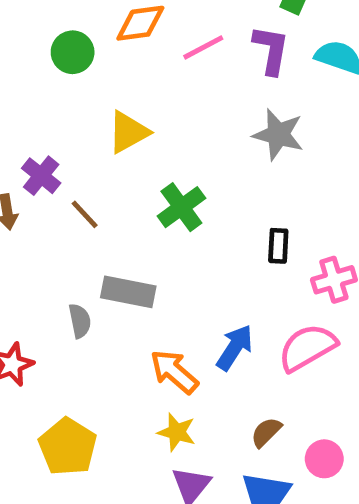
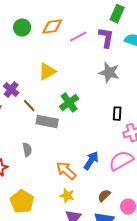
green circle: (73, 52) -> (22, 28), moved
black rectangle: (278, 246) -> (117, 114), moved
gray rectangle: (128, 292) -> (47, 122), moved

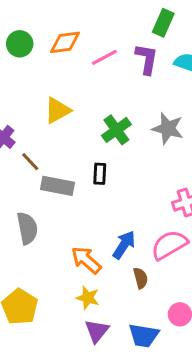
gray star: (109, 73) -> (168, 128), moved
green cross: (69, 103) -> (116, 130), moved
black rectangle: (117, 114) -> (100, 174), moved
gray semicircle: (27, 150) -> (27, 228), size x1.5
brown semicircle: (104, 196) -> (141, 278), moved, turned 120

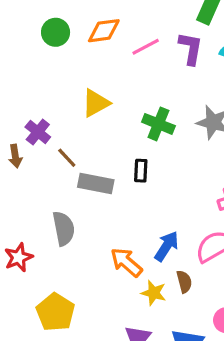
green cross: (116, 130) -> (158, 124), turned -32
yellow star: (88, 298) -> (154, 293), moved

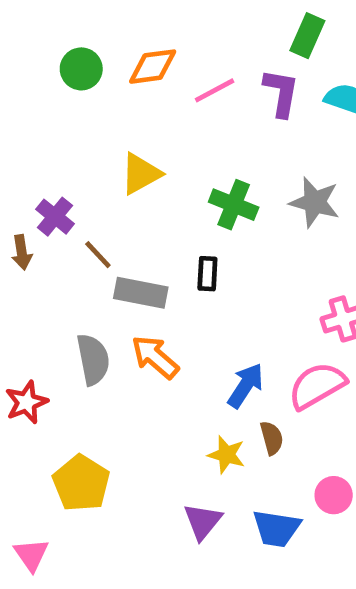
orange arrow: (126, 262) -> (155, 357), moved

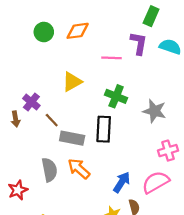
pink line: (215, 90) -> (112, 58), moved, turned 30
gray star: (315, 202) -> (154, 111), moved
black rectangle: (207, 274) -> (104, 129), size x1.6

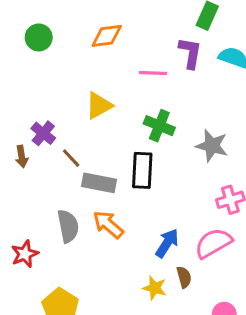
green circle: (44, 32) -> (39, 37), moved

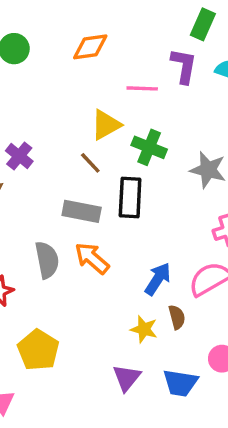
yellow triangle: (99, 105) -> (106, 125), moved
brown line: (71, 158) -> (90, 163), moved

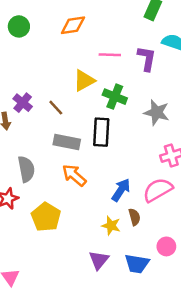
purple L-shape: (184, 66) -> (147, 58), moved
brown line: (90, 163) -> (56, 108), moved
gray semicircle: (47, 260) -> (26, 169), moved
yellow pentagon: (38, 350) -> (46, 217), moved

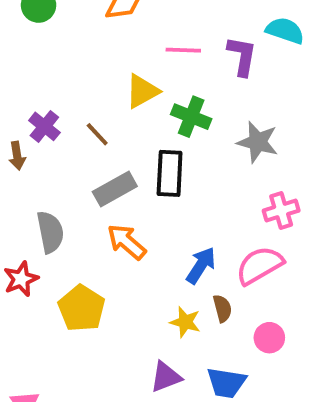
gray rectangle: (67, 142) -> (115, 189), turned -40
pink circle: (166, 246) -> (269, 338), moved
purple triangle: (99, 260) -> (166, 377), turned 30

